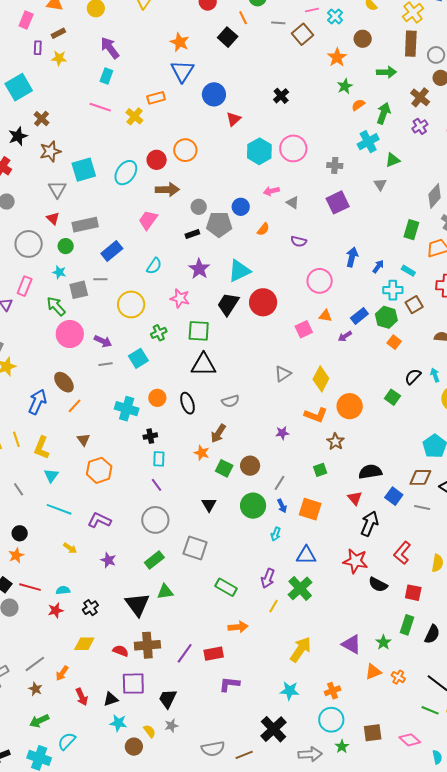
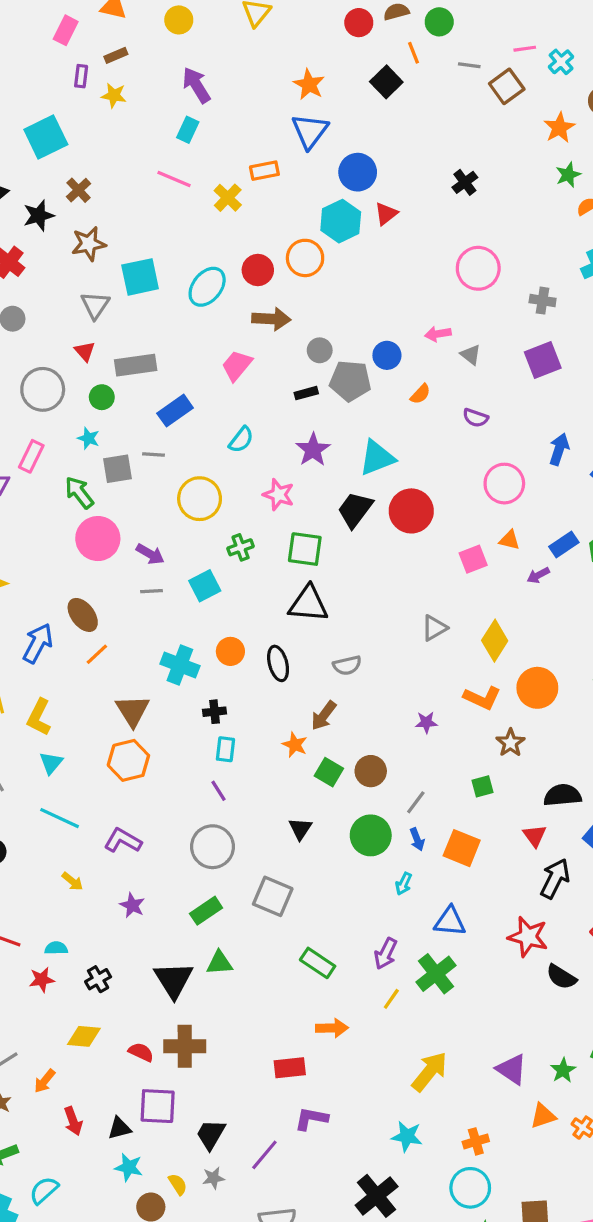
cyan hexagon: (259, 151) -> (341, 221), moved
brown triangle: (83, 440) -> (133, 711), moved, size x1.6
purple line: (185, 653) -> (264, 1155), moved

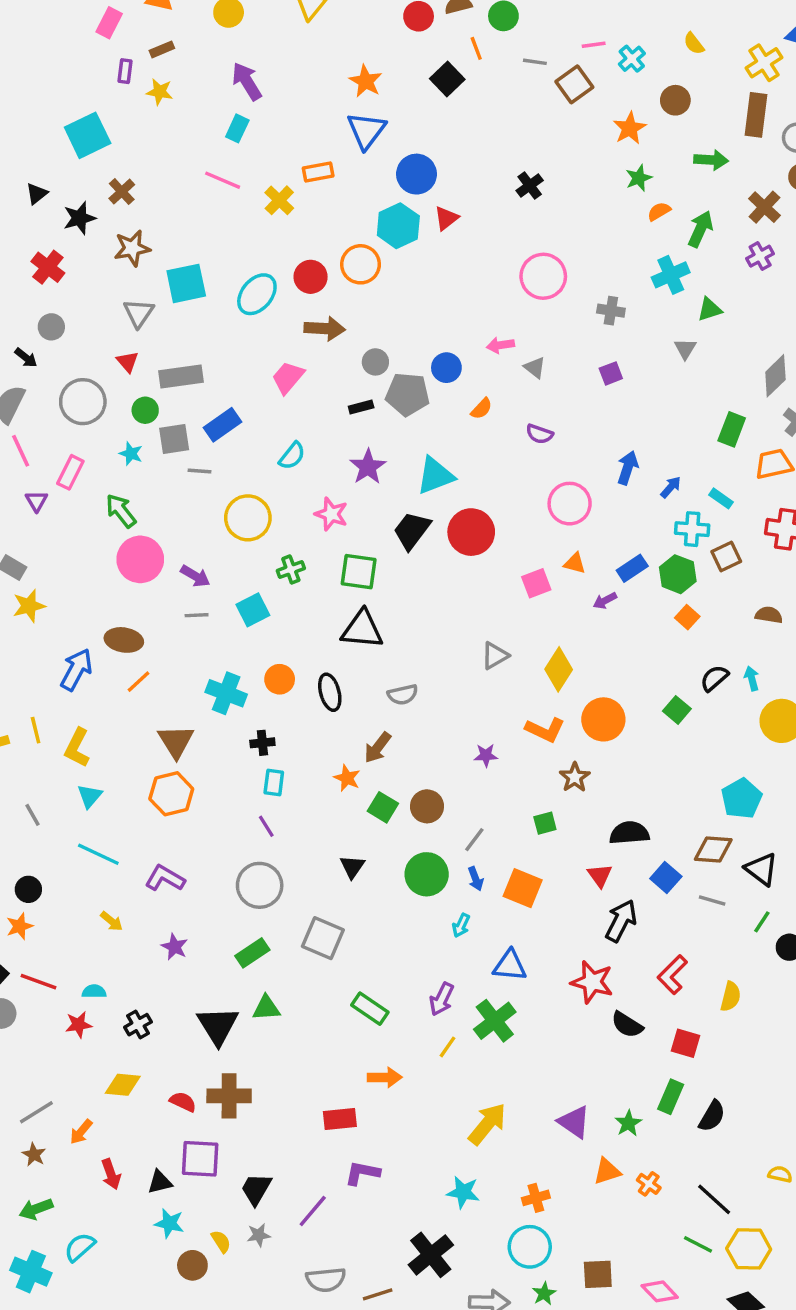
purple square: (543, 360) -> (611, 373), size x0.6
gray square: (117, 469) -> (174, 439), moved
brown ellipse: (83, 615) -> (124, 640), turned -44

